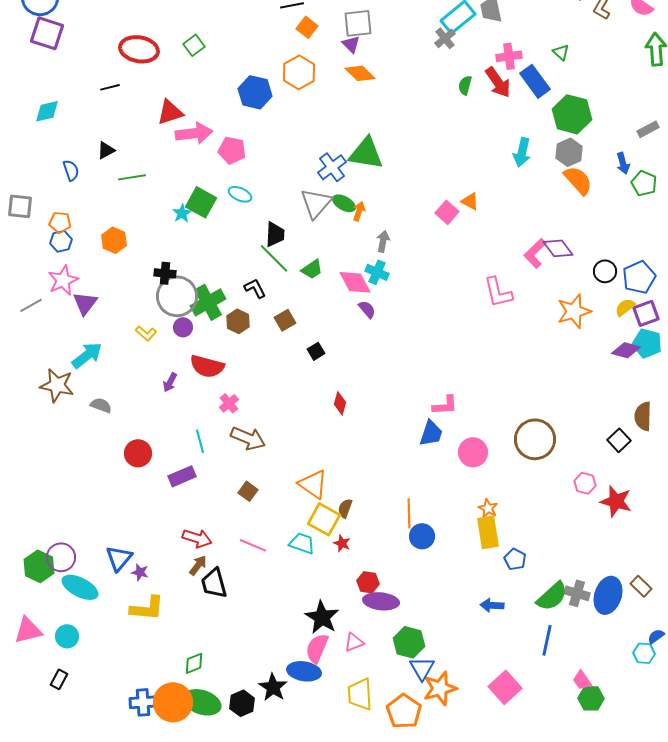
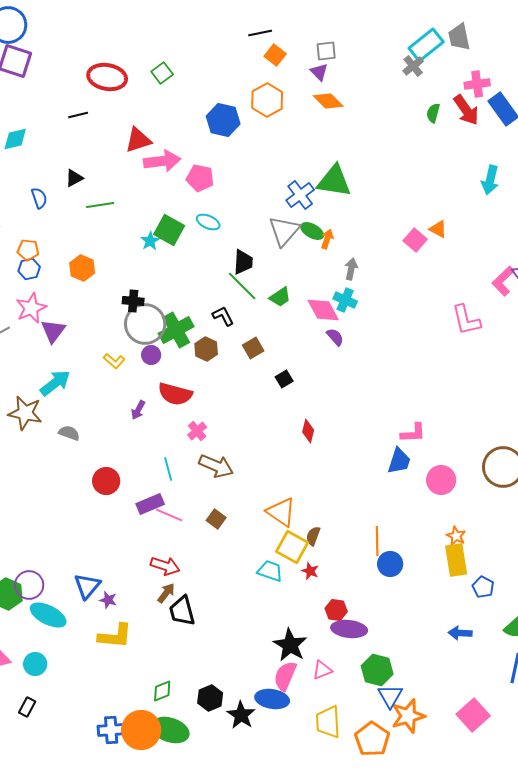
gray square: (358, 23) -> (326, 51), size x0.7
pink line: (253, 545) -> (169, 515), moved
black hexagon: (242, 703) -> (210, 698), moved

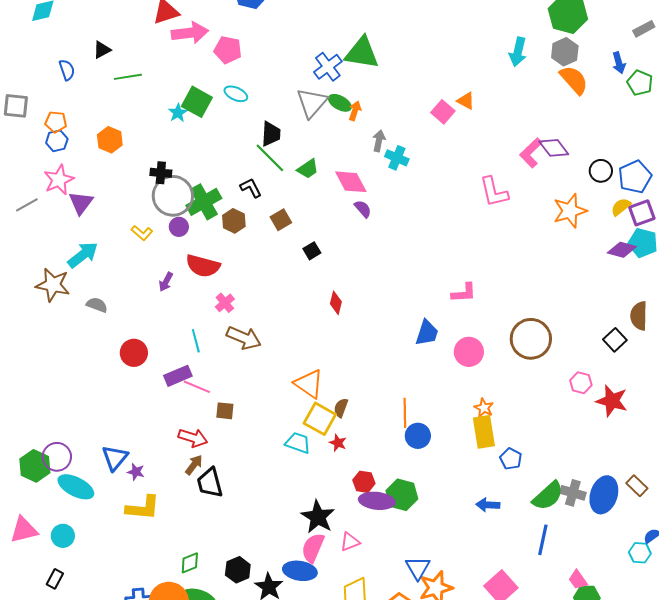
cyan cross: (345, 300) -> (397, 158), moved
pink L-shape: (413, 433) -> (464, 293), moved
brown square: (216, 519) -> (225, 411), moved, turned -30
green hexagon: (377, 670) -> (402, 495), moved

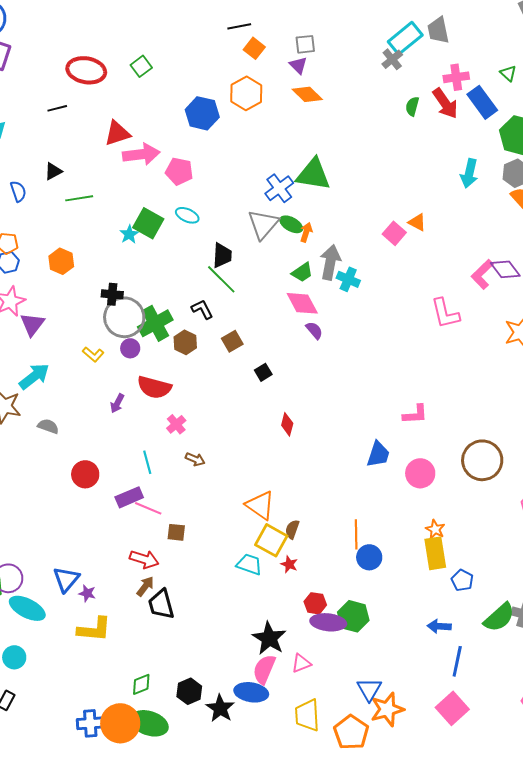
gray arrow: (379, 141) -> (330, 262), size x1.6
green trapezoid: (308, 169) -> (302, 272), moved
brown arrow: (244, 338) -> (195, 459), size x0.6
blue line: (543, 540) -> (457, 661), moved

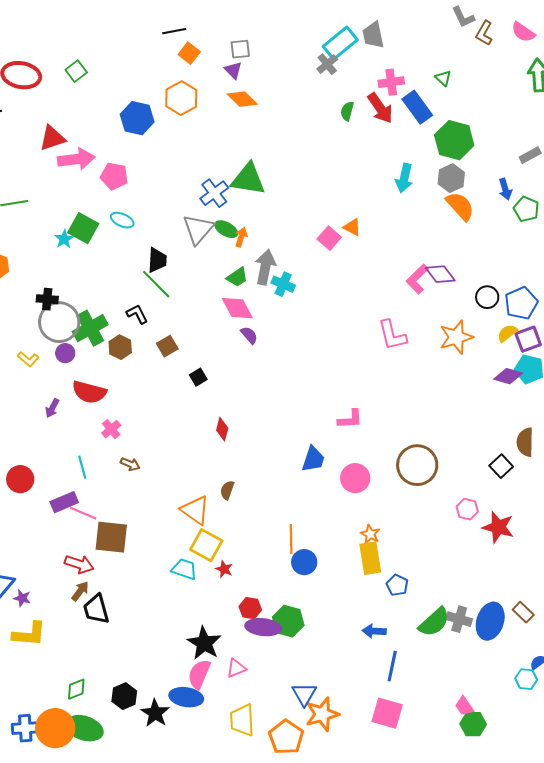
pink L-shape: (445, 313) -> (392, 335), moved
brown semicircle: (292, 529) -> (227, 490), moved
brown square: (176, 532) -> (111, 537), size x1.8
pink square: (452, 708) -> (387, 713), turned -32

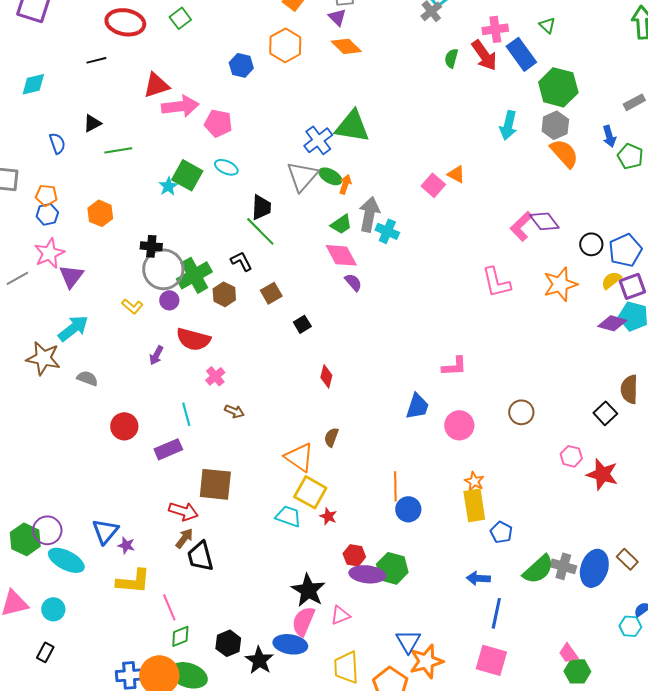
blue hexagon: (137, 118) -> (241, 65), size x0.7
brown circle: (417, 465) -> (521, 412), size x0.6
pink line: (83, 513) -> (169, 607), moved, turned 44

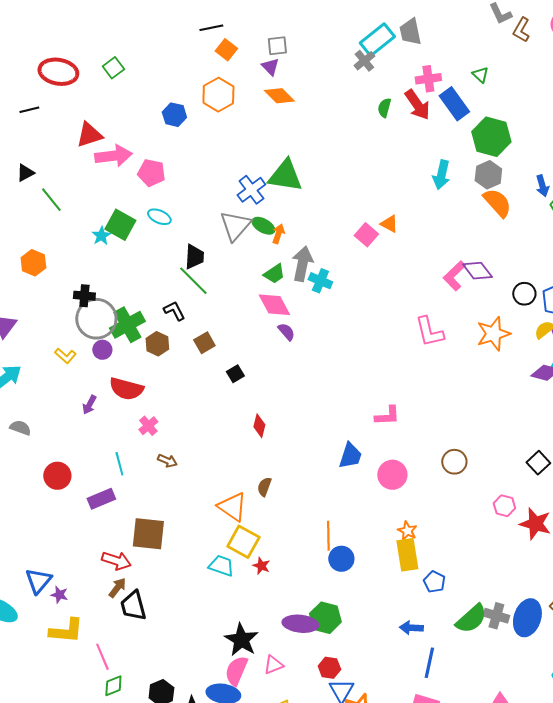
green line: (118, 150) -> (51, 200), turned 60
red hexagon: (354, 555) -> (329, 668), moved

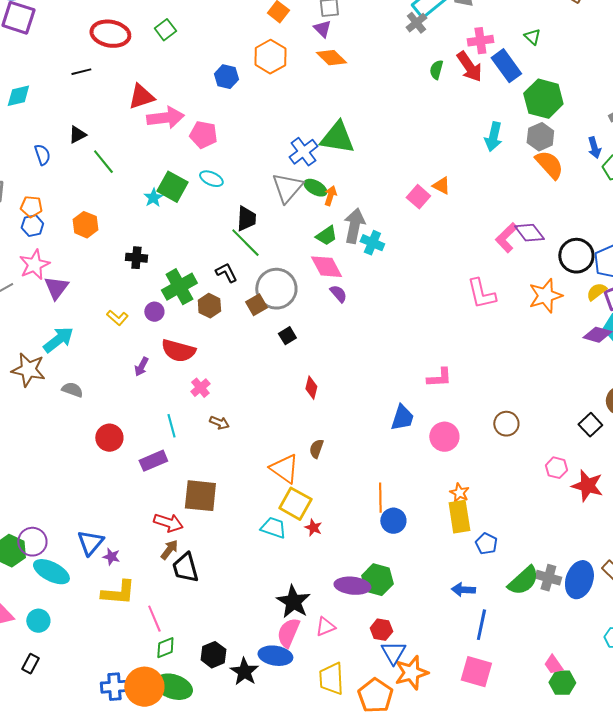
black circle: (524, 294) -> (576, 256), size x1.5
gray circle: (96, 319) -> (276, 289), moved

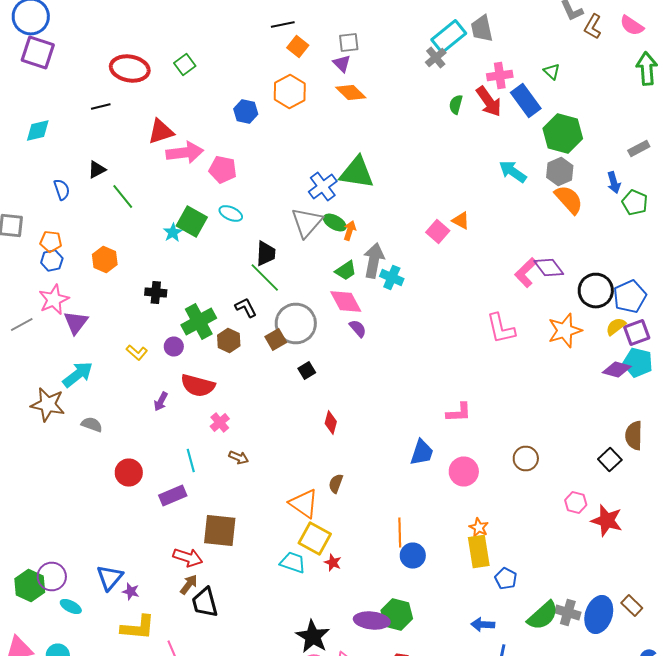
cyan arrow: (493, 137) -> (513, 172), turned 112
cyan ellipse: (51, 572) -> (71, 606), size x0.6

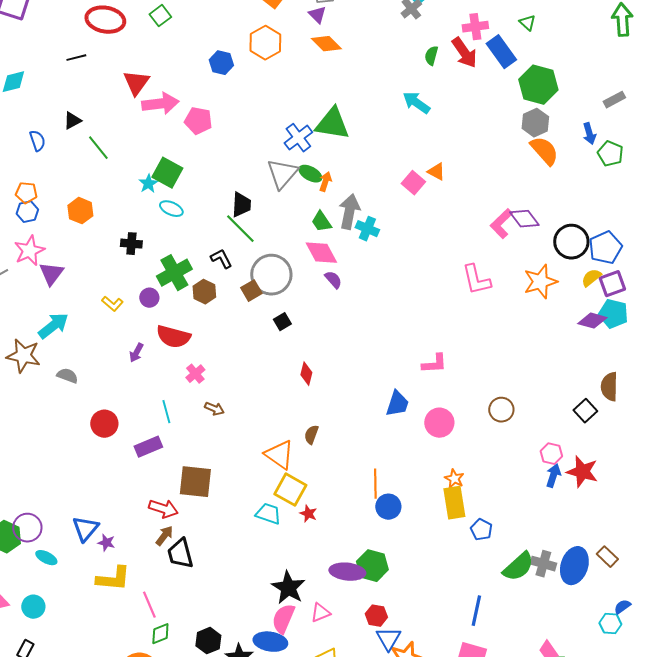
red triangle: (161, 132) -> (136, 83), turned -36
cyan arrow: (513, 172) -> (416, 103), moved
cyan ellipse: (231, 214) -> (171, 209), moved
green trapezoid: (346, 270) -> (321, 222), turned 90
blue arrow: (483, 624) -> (553, 476), moved, turned 105

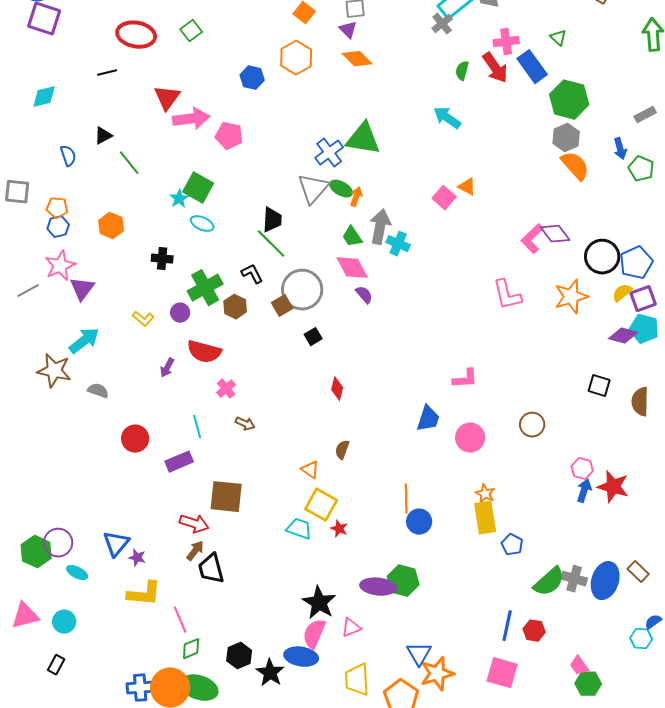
black square: (585, 411) -> (599, 386), moved, turned -30
orange triangle: (279, 455) -> (310, 470), size x0.6
red hexagon: (376, 616) -> (534, 631), moved

